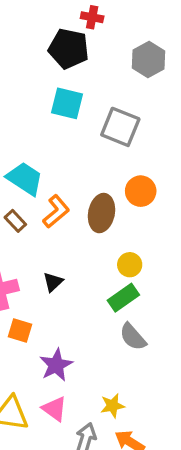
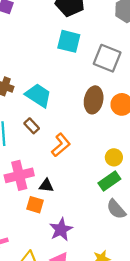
orange L-shape: (56, 211) -> (61, 145), moved
brown ellipse: (101, 213) -> (94, 100), moved
black triangle: (53, 282) -> (46, 186), moved, turned 49

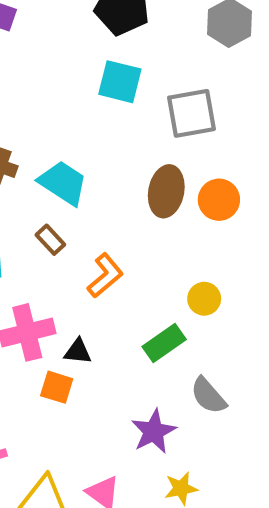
gray square: (107, 58) -> (192, 113), turned -32
green rectangle: (109, 181) -> (164, 343), moved
purple star: (61, 229) -> (154, 431), moved

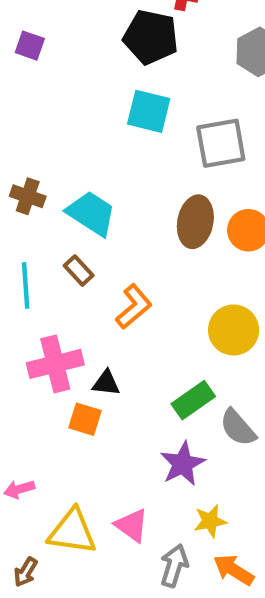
yellow circle: (204, 299) -> (234, 330), size x1.5
green rectangle: (164, 343) -> (193, 400), moved

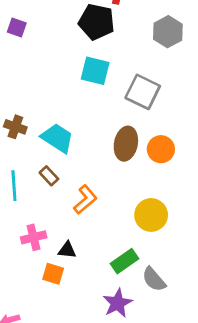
gray square: (221, 143) -> (143, 92), turned 36
pink cross: (55, 364) -> (34, 237), size x0.7

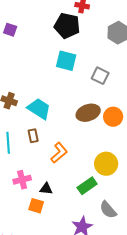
gray square: (143, 92) -> (100, 76), size x0.7
brown ellipse: (126, 144) -> (88, 113), turned 60
brown rectangle: (49, 176) -> (33, 136), turned 32
green rectangle: (124, 261) -> (87, 186), moved

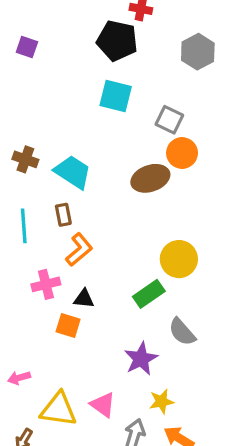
orange circle: (113, 117) -> (182, 153), moved
orange L-shape: (59, 153) -> (79, 250), moved

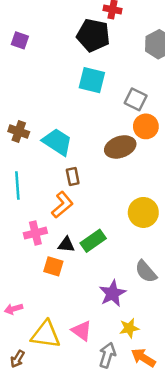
brown rectangle: (63, 215) -> (73, 177), moved
green rectangle: (149, 294) -> (93, 241), moved

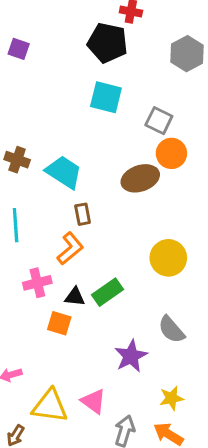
yellow star: (129, 328) -> (171, 398), moved

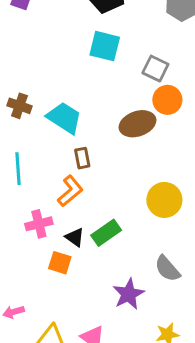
black triangle: (75, 297) -> (75, 237), turned 30

